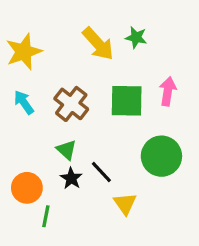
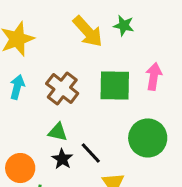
cyan arrow: (24, 102) -> (17, 87), turned 50
green triangle: (66, 150) -> (58, 132), turned -30

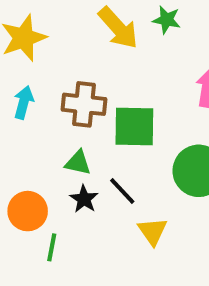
green square: (115, 85) -> (134, 127), moved
brown cross: (62, 88) -> (84, 104), turned -32

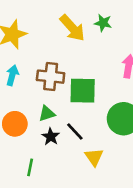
green triangle: (78, 163) -> (47, 114), turned -30
orange circle: (28, 211) -> (15, 124), moved

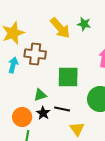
brown cross: (51, 77) -> (35, 54), moved
orange circle: (15, 124) -> (22, 117), moved
black line: (75, 132) -> (62, 109), turned -35

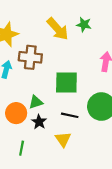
black line: (62, 109) -> (70, 115), moved
orange circle: (22, 117) -> (16, 113), moved
yellow triangle: (77, 129) -> (63, 139), moved

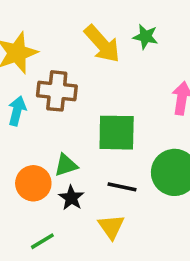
green line: (22, 148) -> (42, 241), turned 48

